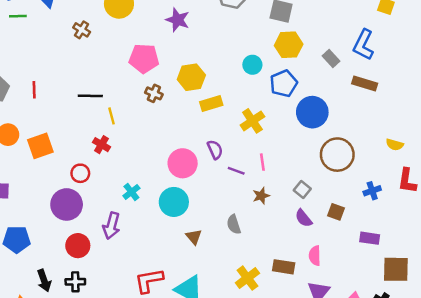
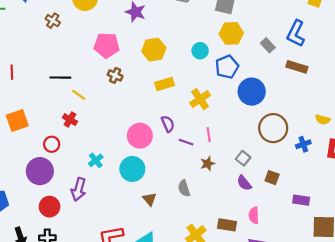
yellow hexagon: (191, 77) -> (154, 50), moved
yellow line: (111, 116) -> (79, 95), turned -40
blue cross: (372, 191) -> (303, 144), moved

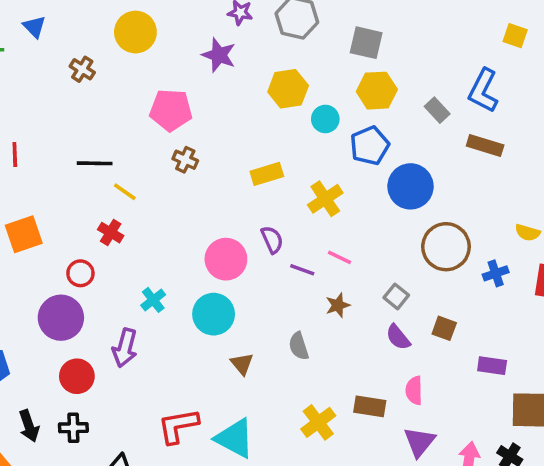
yellow hexagon: (154, 50) -> (288, 89), moved
pink line: (209, 135) -> (340, 257), turned -56

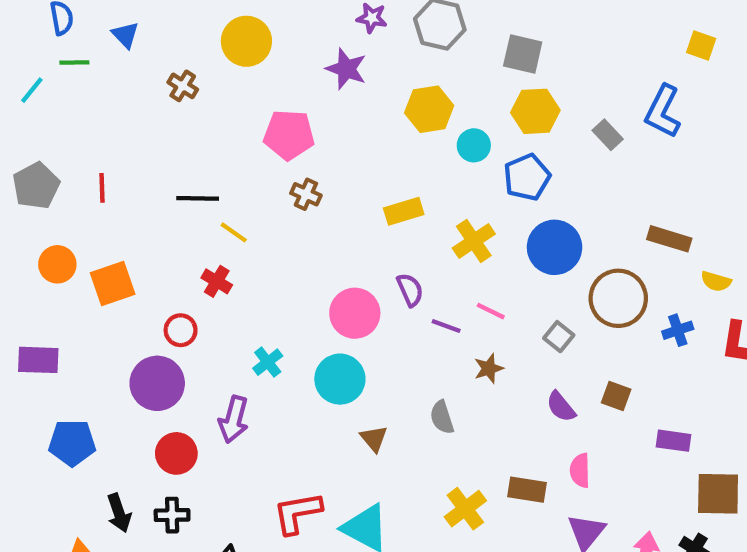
brown rectangle: (485, 146) -> (669, 239), moved
blue circle: (410, 186) -> (555, 247), moved
gray square: (396, 296) -> (559, 337), moved

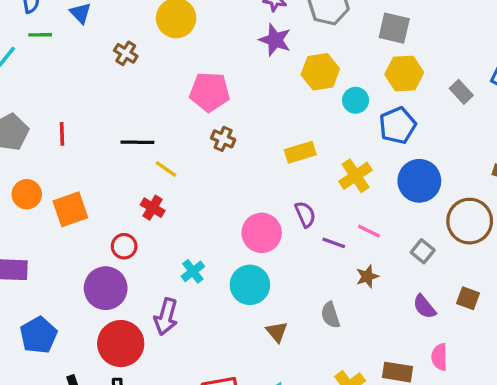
purple star: (346, 69) -> (275, 40), moved
blue pentagon: (72, 443) -> (39, 335), turned -30
red circle: (176, 453) -> (121, 344), size x1.4

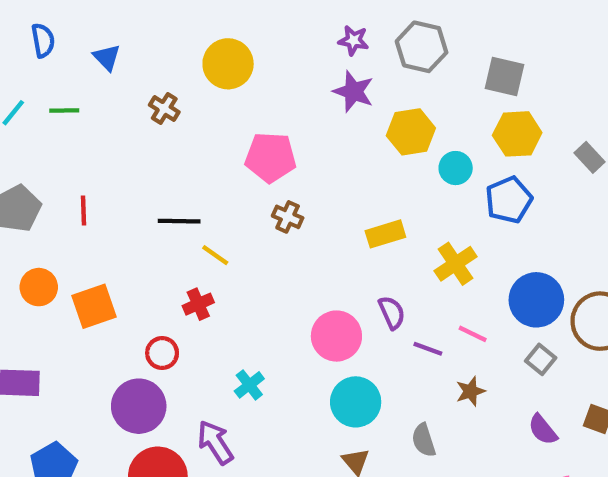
green line: (40, 35) -> (64, 111), moved
blue circle: (419, 181) -> (536, 300), moved
red cross: (153, 208) -> (198, 304), turned 35
cyan circle: (250, 285) -> (356, 402), moved
purple arrow: (166, 317) -> (215, 442), turned 132

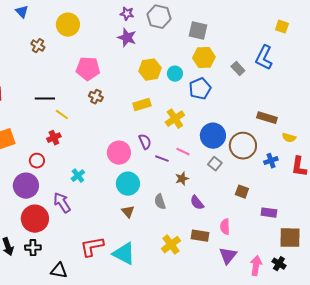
blue triangle: (107, 57) -> (22, 12), moved
yellow hexagon: (411, 132) -> (150, 70), moved
purple semicircle: (543, 430) -> (197, 203), moved

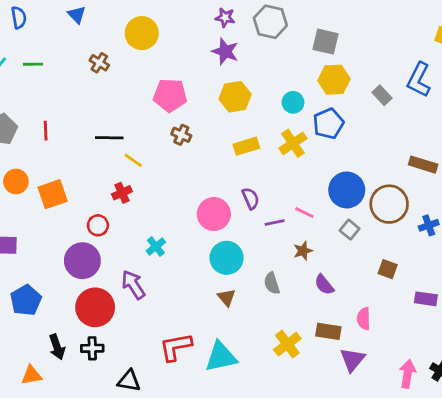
yellow hexagon: (150, 70) -> (235, 97), moved
yellow cross: (175, 119) -> (293, 143), moved
purple line: (162, 159) -> (275, 222), turned -32
cyan triangle: (124, 254) -> (221, 357), turned -40
purple triangle: (228, 256) -> (352, 360), moved

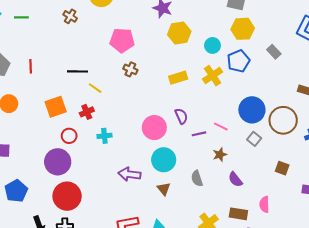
gray rectangle: (382, 95) -> (274, 52), moved
yellow hexagon: (235, 97) -> (179, 33), moved
orange square: (53, 194) -> (56, 107), moved
cyan cross: (156, 247) -> (104, 136), moved, turned 32
purple arrow: (133, 285) -> (129, 174), moved, turned -50

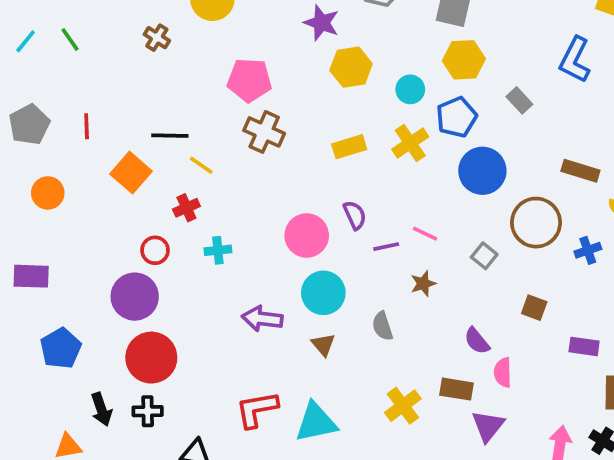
green line: (21, 17) -> (70, 39), turned 56
brown cross: (130, 69) -> (264, 132), size x1.5
orange square: (56, 107) -> (131, 173), moved, turned -30
blue circle: (252, 110) -> (482, 171), moved
purple semicircle: (235, 179) -> (477, 341), moved

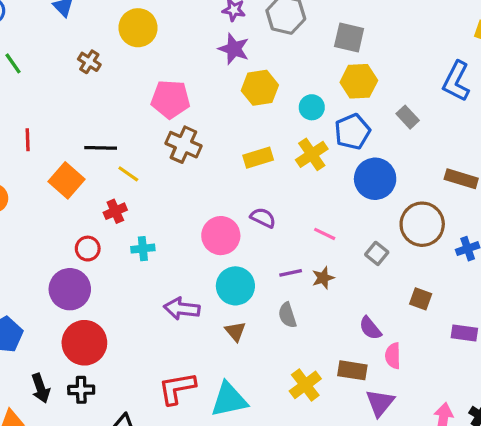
purple semicircle: (355, 215) -> (263, 218), turned -40
purple line: (386, 247) -> (291, 273), moved

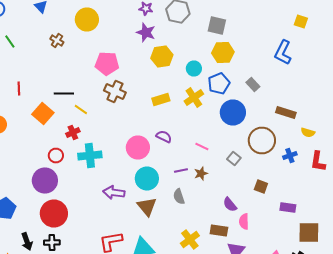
gray rectangle: (408, 117) -> (253, 84), moved
cyan cross: (143, 249) -> (90, 156), size x1.6
brown triangle: (235, 331) -> (147, 206), size x1.5

